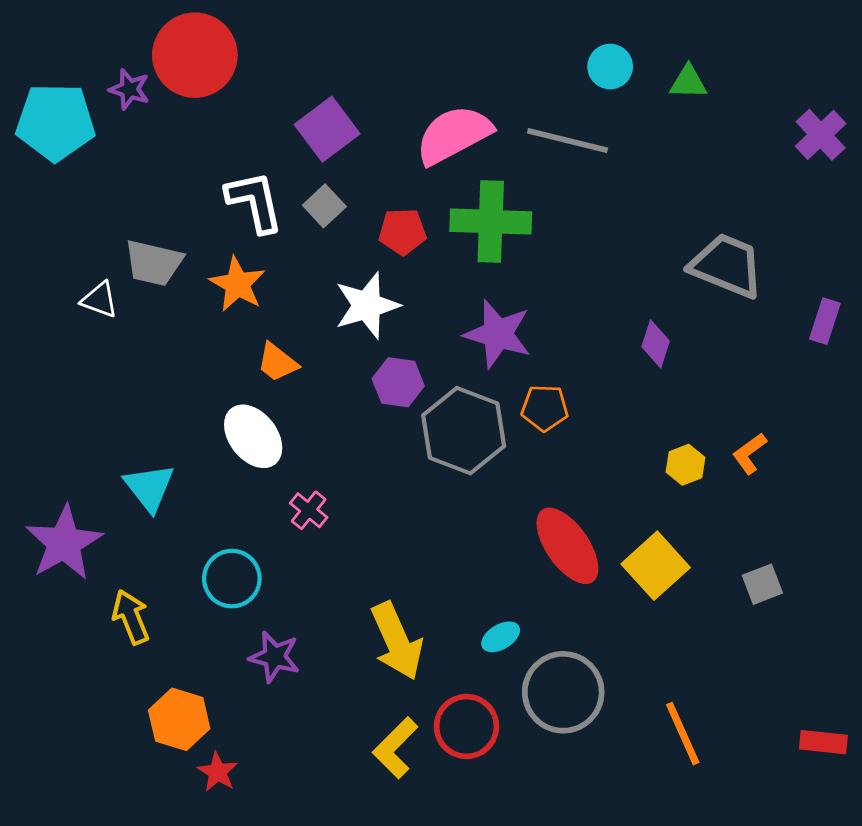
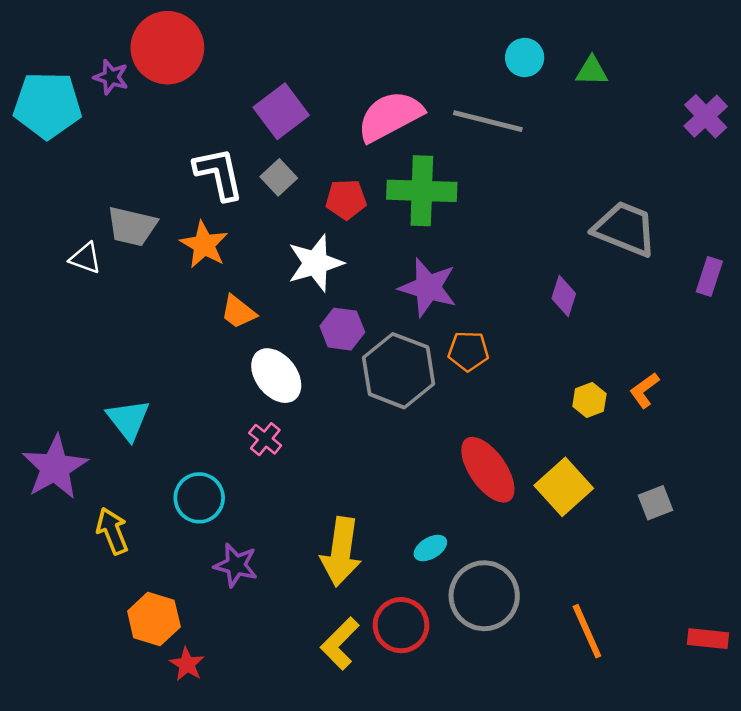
white ellipse: (253, 436) -> (276, 376), moved
yellow arrow: (397, 641) -> (341, 552), turned 32

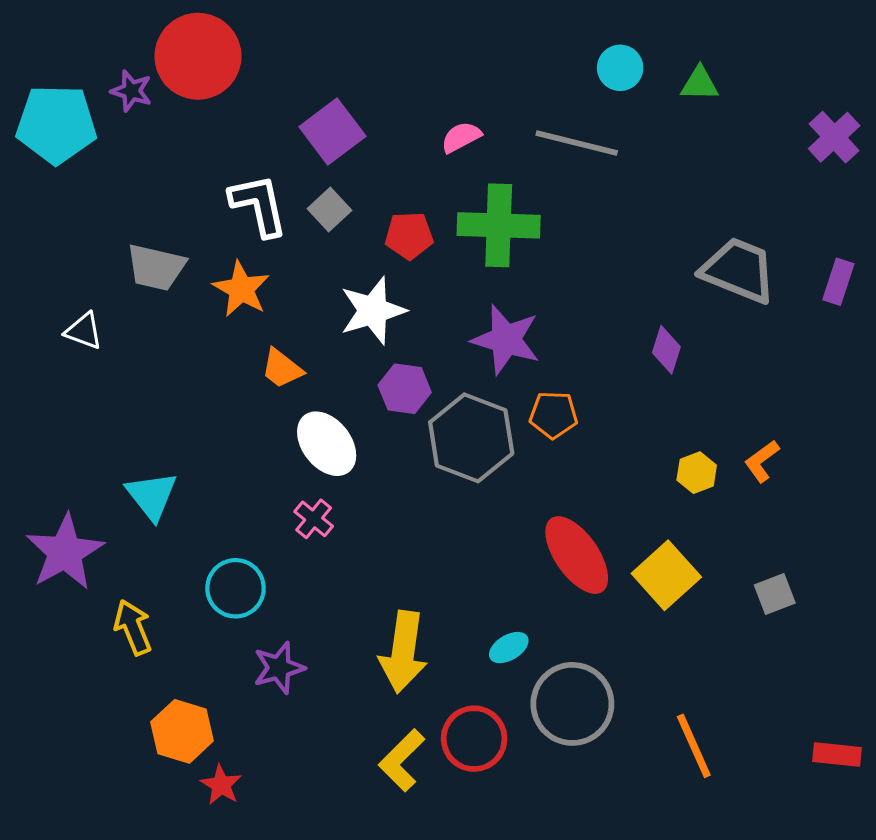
pink semicircle: (390, 116) -> (461, 137), size x0.5
white triangle: (85, 258) -> (84, 331), moved
purple rectangle: (709, 276) -> (838, 282), moved
purple star: (236, 565) -> (279, 668), turned -30

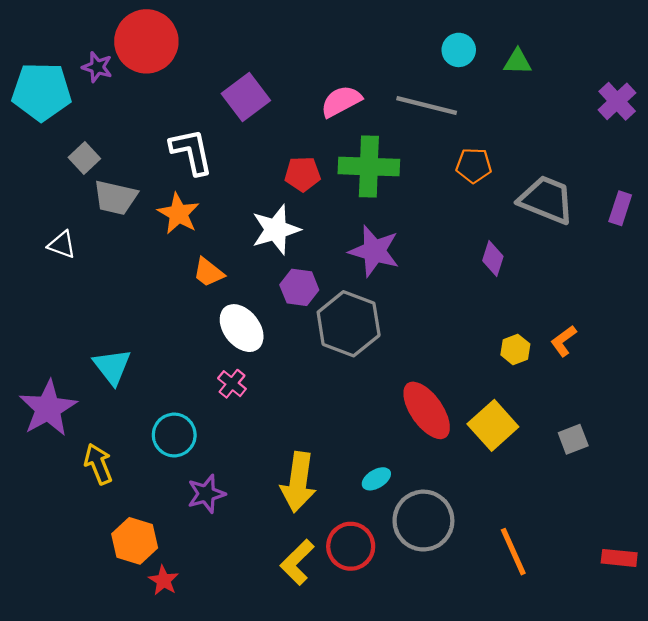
pink semicircle: (461, 137) -> (341, 101), size x1.4
gray square: (330, 209) -> (84, 158), moved
orange pentagon: (554, 415) -> (474, 165), moved

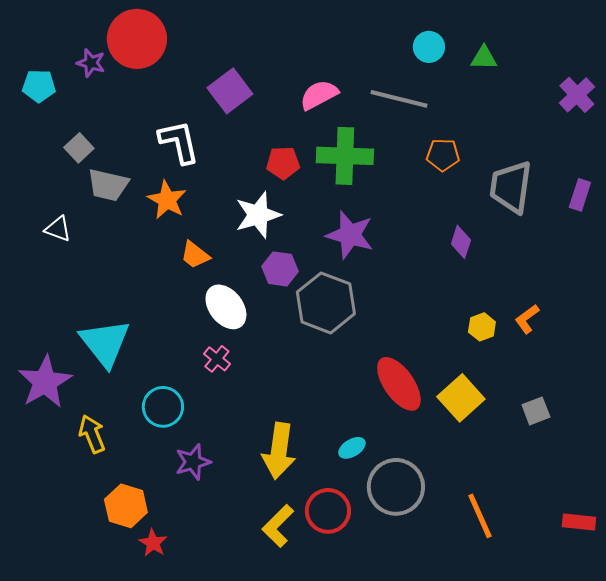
cyan pentagon: (42, 92) -> (39, 86), size x0.6
gray trapezoid: (546, 200) -> (511, 187), turned -104
cyan triangle: (112, 367) -> (105, 343), size x1.4

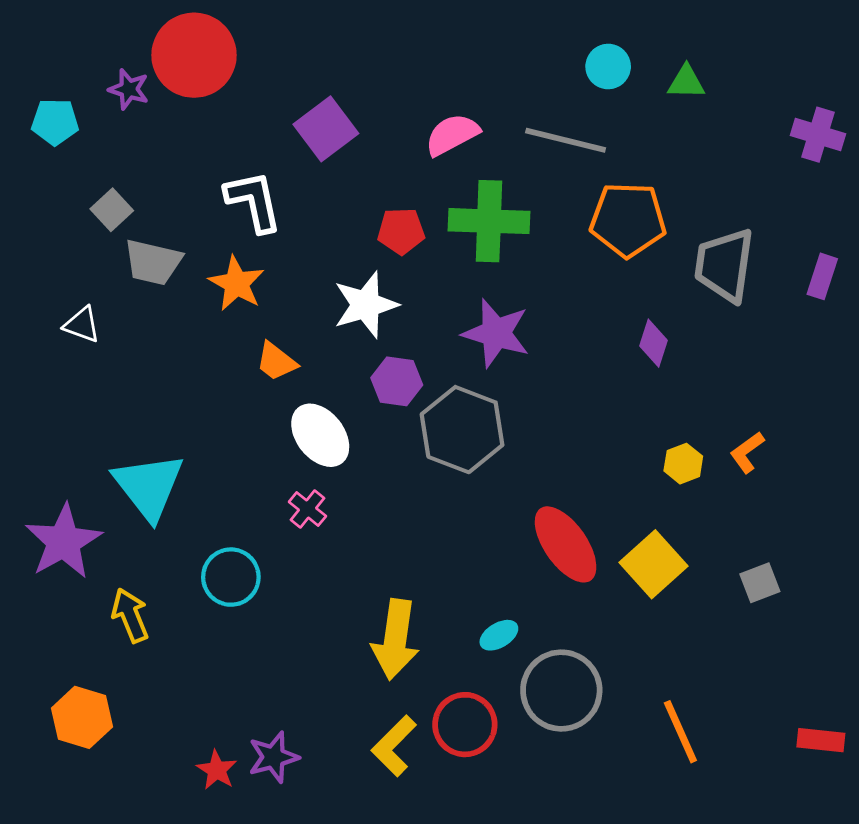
purple cross: (577, 95) -> (818, 135), turned -30
orange pentagon: (443, 155) -> (628, 220), size x1.6
purple star: (193, 462) -> (273, 757), moved
orange hexagon: (126, 506) -> (82, 717), moved

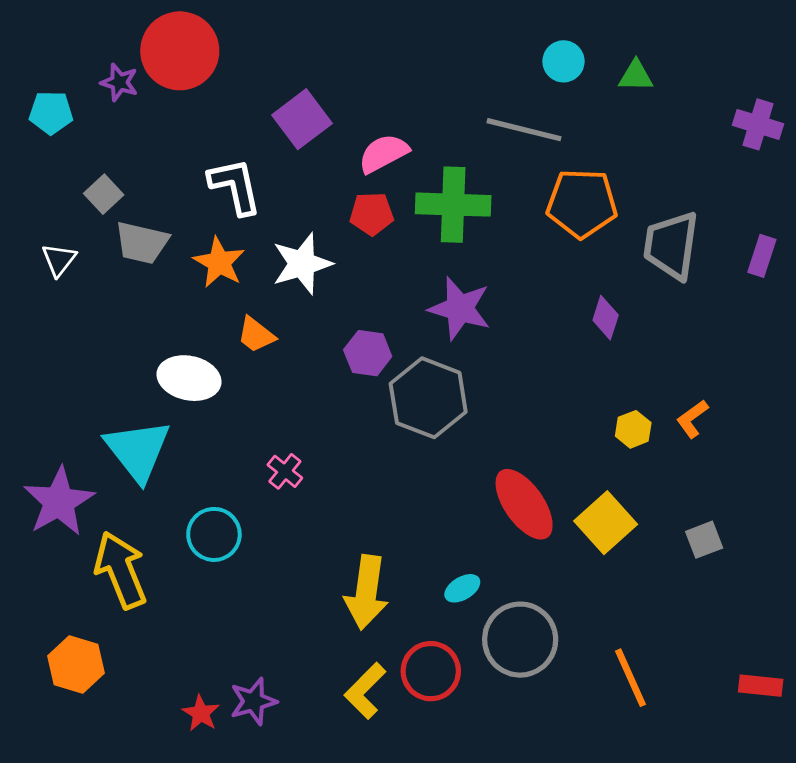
pink semicircle: (452, 135) -> (383, 153), moved
white star: (366, 305) -> (302, 264), moved
white triangle: (82, 325) -> (59, 260), moved, turned 48
white ellipse: (320, 435) -> (189, 378), moved, turned -40
yellow arrow: (130, 615) -> (121, 570), size x1.5

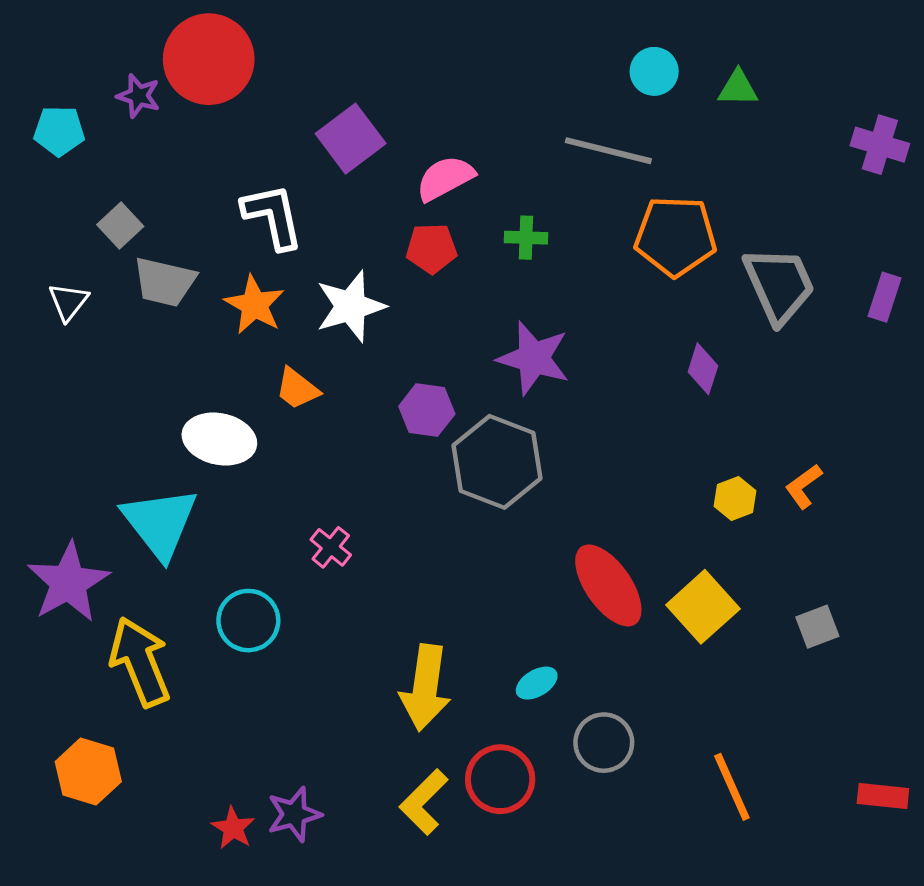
green cross: (453, 205) -> (526, 238), size x0.5
gray trapezoid: (671, 245) -> (779, 285), turned 148
gray circle: (520, 640) -> (604, 743), size x0.7

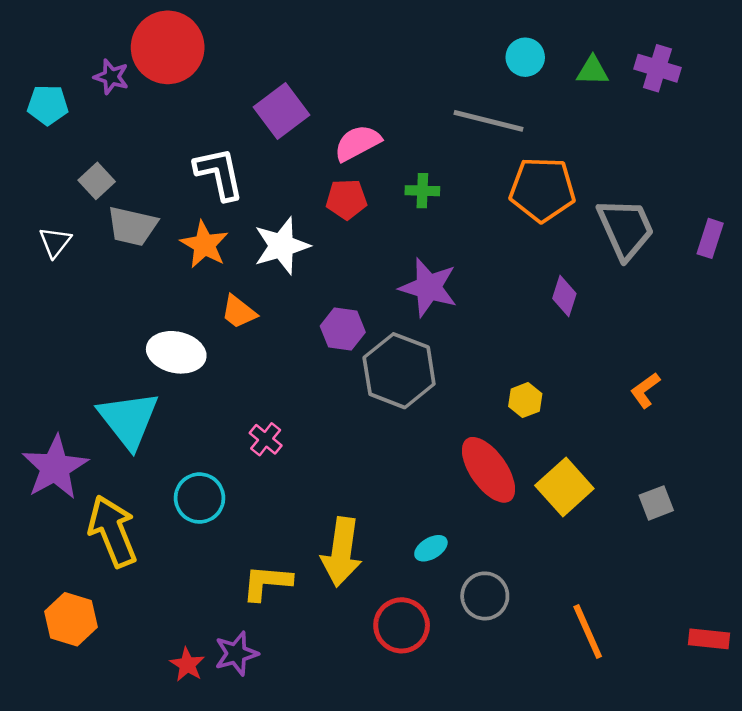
purple cross: (880, 145) -> (657, 68), moved
yellow hexagon: (735, 499) -> (525, 400), moved
yellow L-shape: (424, 802) -> (267, 583), moved, turned 50

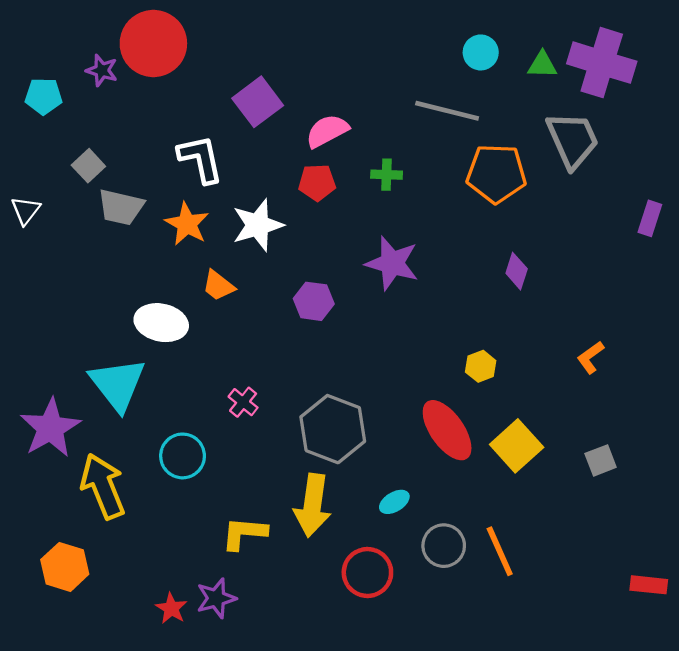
purple cross: (657, 68) -> (602, 63), size x1.6
gray trapezoid: (626, 229) -> (573, 140), moved
white triangle: (55, 242) -> (26, 210), moved
gray hexagon: (399, 371) -> (333, 429), moved
orange line: (588, 631) -> (500, 551), moved

